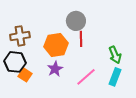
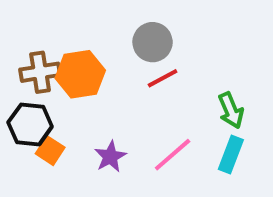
red line: (81, 39) -> (163, 78), turned 63
orange hexagon: (56, 45) -> (80, 74), moved
purple star: (55, 69) -> (110, 157), moved

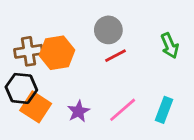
green arrow: (231, 110) -> (170, 46), moved
orange square: (50, 151) -> (36, 107), size x1.5

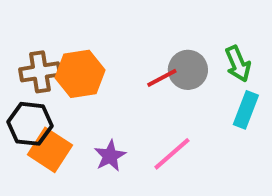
gray circle: (108, 30) -> (188, 70), moved
cyan rectangle: (164, 110) -> (246, 110), moved

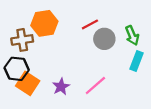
orange hexagon: (80, 74) -> (44, 23), moved
red line: (162, 78) -> (90, 24), moved

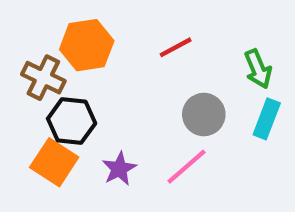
gray circle: (104, 39) -> (204, 114), moved
brown cross: (22, 40) -> (43, 78), turned 35
black hexagon: (17, 69) -> (72, 121), moved

